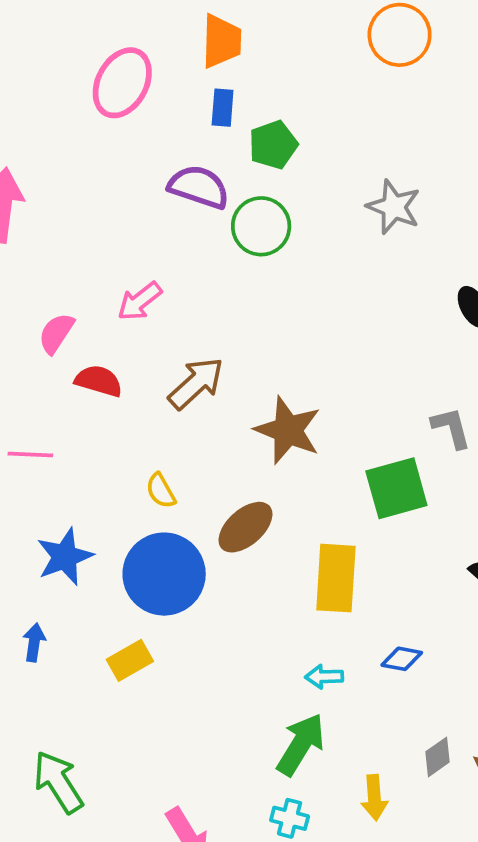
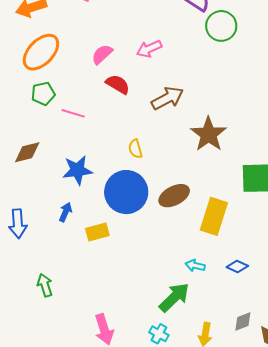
brown ellipse: (245, 527) -> (174, 196), moved
blue arrow: (34, 643) -> (65, 212), moved
green arrow: (58, 782) -> (45, 285), size x0.7

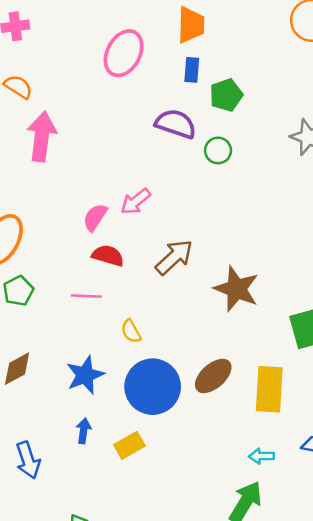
green circle: (221, 26) -> (218, 150), size x0.7
pink semicircle: (102, 54) -> (95, 217), moved
pink line: (73, 113) -> (86, 296), moved
yellow semicircle: (135, 149) -> (131, 331), moved

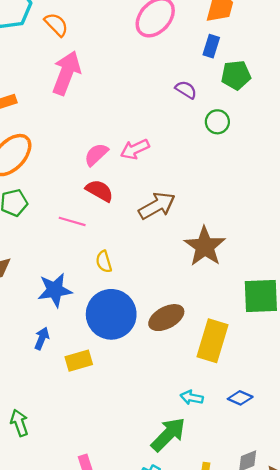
purple semicircle: (176, 124) -> (186, 90), size x0.6

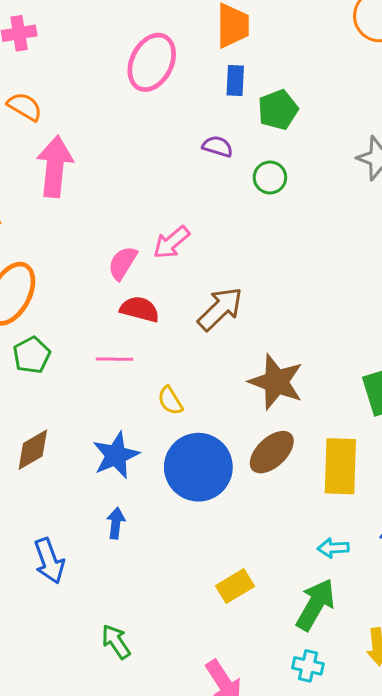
brown star: (205, 246) -> (276, 382), moved
yellow rectangle: (79, 361) -> (235, 586), moved

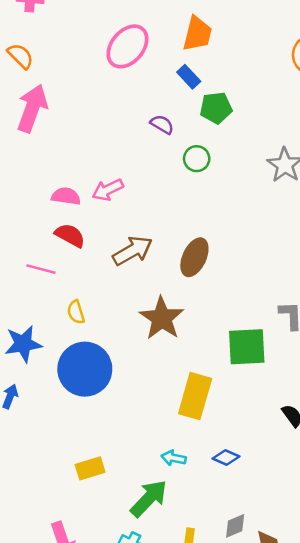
blue rectangle: (235, 80) -> (189, 77), turned -60
pink semicircle: (123, 263) -> (66, 196), turned 52
brown ellipse: (272, 452) -> (194, 257), moved, turned -36

